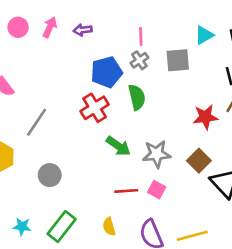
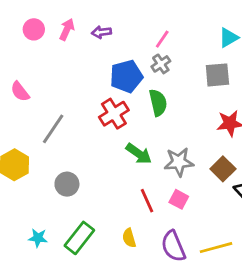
pink line: (141, 37) -> (162, 39), turned 36
gray square: (178, 60) -> (217, 75), moved
red line: (126, 191) -> (147, 201), turned 70

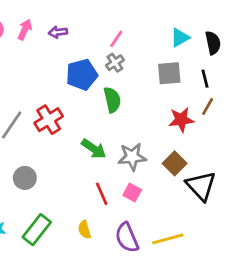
red cross: (114, 114) -> (49, 120), moved

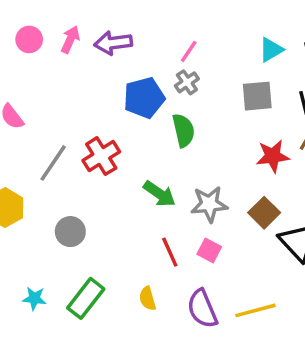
purple arrow: (58, 32) -> (113, 43), size x1.5

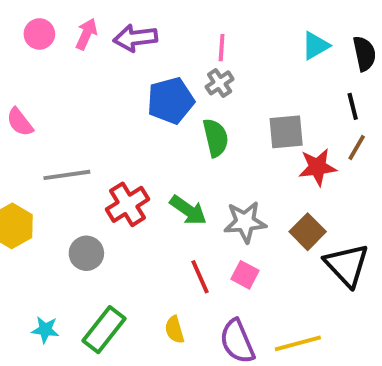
pink line: (189, 51) -> (222, 48), turned -30
gray square: (257, 96) -> (286, 132), moved
red cross: (101, 156) -> (128, 204), moved
gray line: (53, 163) -> (67, 175), turned 48

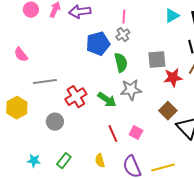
gray star: (245, 222) -> (131, 90), moved
green rectangle: (104, 330) -> (64, 161), size x0.7

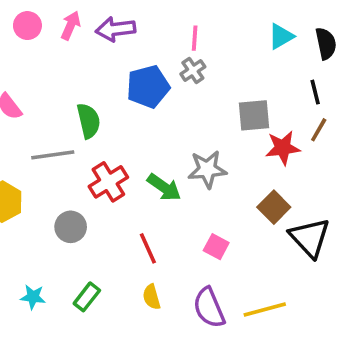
green semicircle: (121, 63) -> (89, 121), moved
red line: (113, 134) -> (148, 248), moved

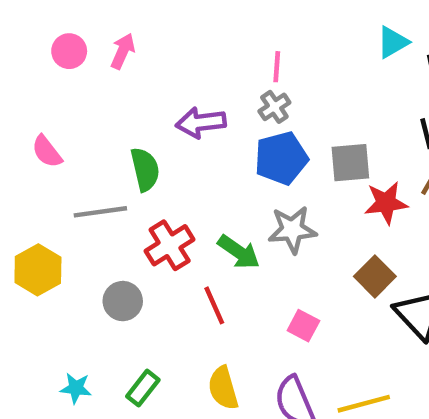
purple arrow: (116, 29) -> (201, 123), moved
cyan triangle: (281, 36) -> (393, 42), moved
blue pentagon: (148, 87) -> (281, 158), moved
red line: (148, 248) -> (214, 305), moved
yellow semicircle: (152, 297) -> (223, 388), size x1.4

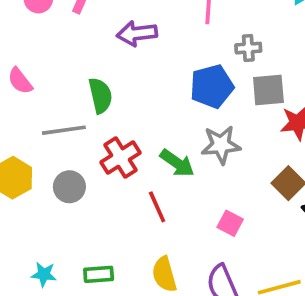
gray cross: (274, 107) -> (248, 48), moved, turned 30
purple arrow: (201, 123) -> (137, 33), moved
gray circle: (123, 301) -> (69, 187), moved
green rectangle: (143, 388) -> (99, 274), turned 48

